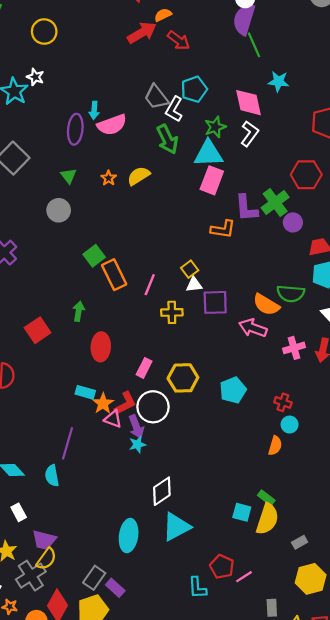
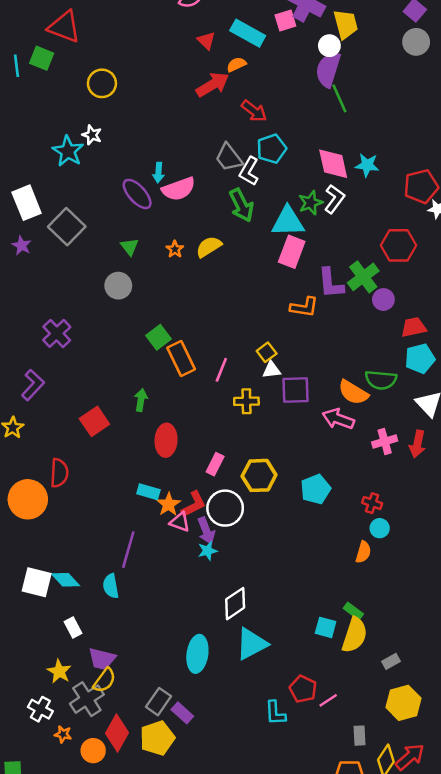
red arrow: (179, 40) -> (254, 111), moved
cyan star: (278, 81) -> (367, 165), moved
green star: (215, 127) -> (311, 203), moved
purple ellipse: (75, 129) -> (137, 194), turned -48

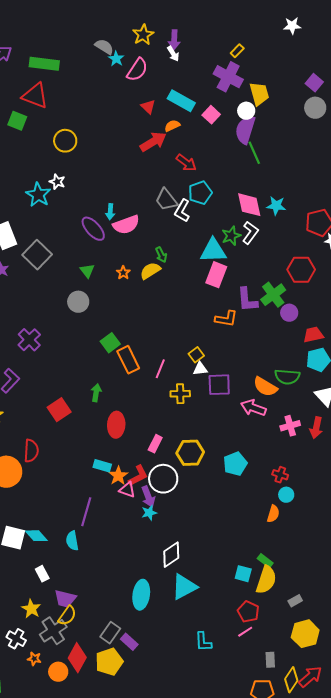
pink square: (285, 21) -> (211, 115), moved, turned -30
green arrow: (241, 205) -> (161, 255), moved, size x0.6
red pentagon: (303, 689) -> (248, 612), moved

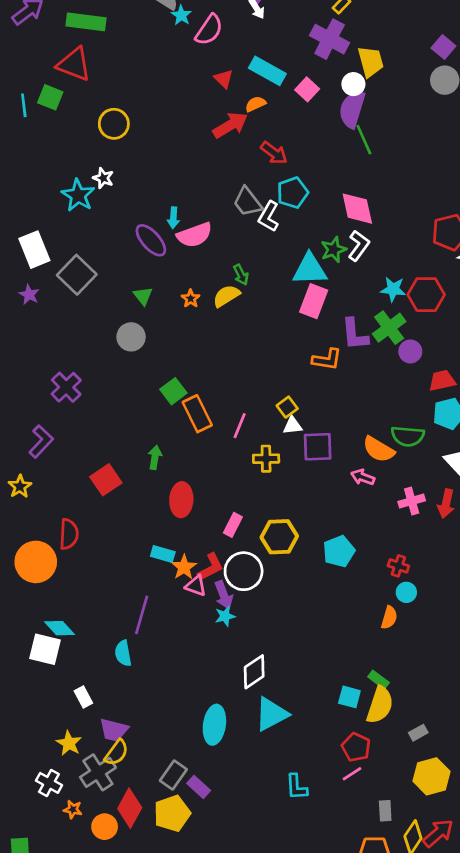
cyan star: (276, 206) -> (393, 289), moved
pink arrow: (253, 408) -> (363, 477), size x0.7
cyan diamond: (36, 536) -> (60, 628), moved

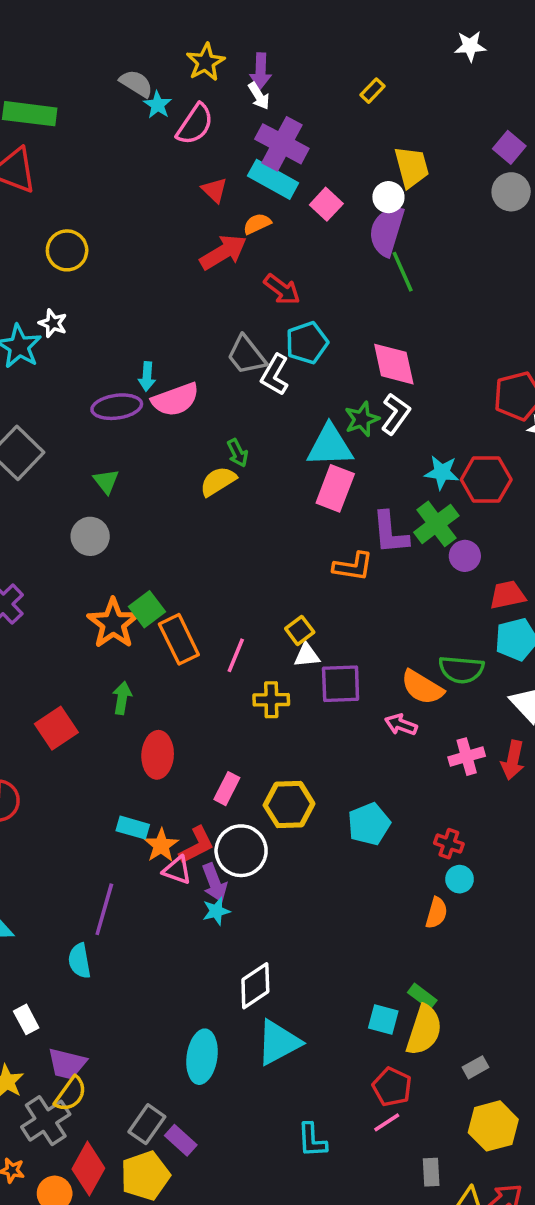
purple cross: (330, 39) -> (282, 144), moved
purple ellipse: (151, 240) -> (117, 407), turned -56
orange star: (191, 299) -> (113, 623), moved, size x2.0

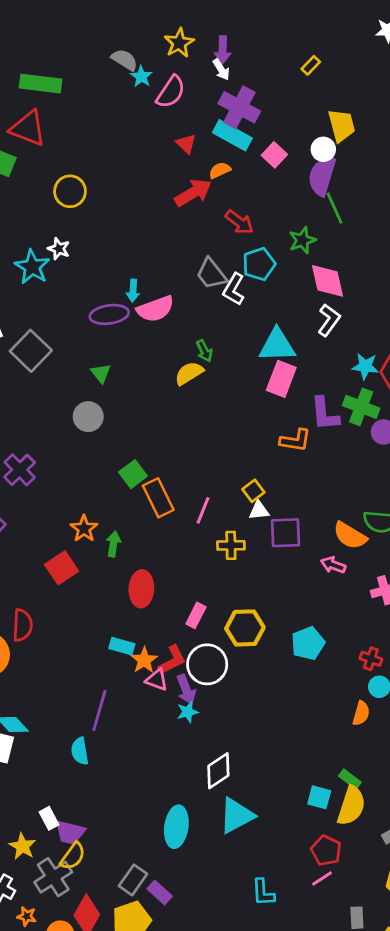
green star: (362, 419) -> (302, 240), moved
green cross: (436, 524) -> (361, 407), turned -32
orange star: (113, 623) -> (84, 529), moved, size x0.7
white rectangle: (26, 1019) -> (49, 818), moved

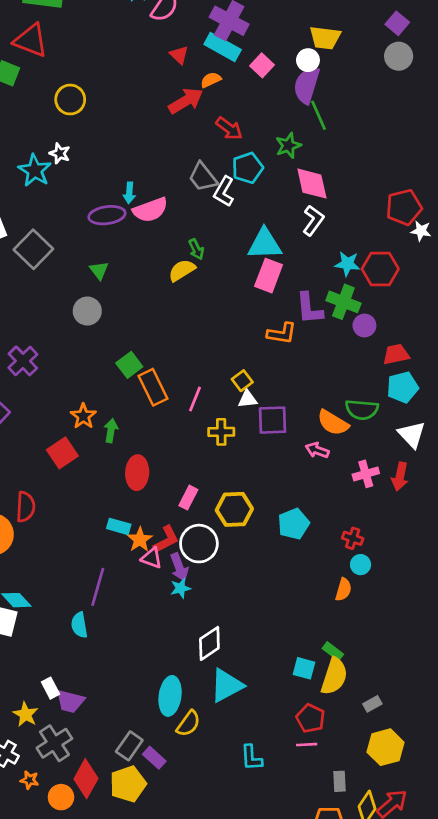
yellow trapezoid: (342, 126) -> (325, 38), turned 112
yellow semicircle: (73, 856) -> (188, 724), moved
pink line: (322, 878) -> (307, 745), turned 30

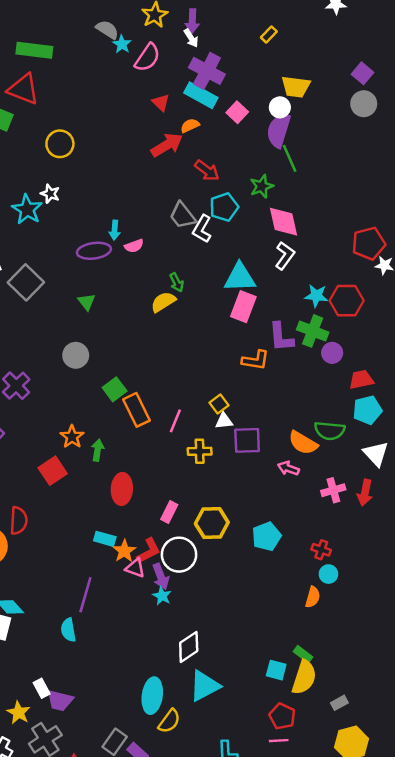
pink semicircle: (150, 210) -> (134, 246), size x0.6
gray circle: (87, 311) -> (76, 355), moved
cyan star: (181, 588) -> (162, 596), turned -30

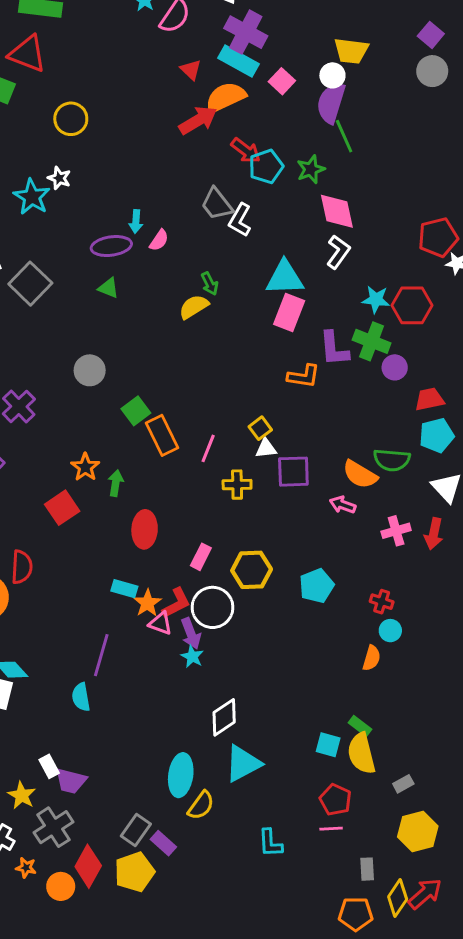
orange semicircle: (190, 126) -> (226, 97), size x1.8
cyan pentagon: (224, 207) -> (266, 167), moved
pink semicircle: (134, 246) -> (159, 240), turned -36
green triangle: (87, 302) -> (108, 288), moved, turned -30
yellow semicircle: (304, 677) -> (361, 753), turned 148

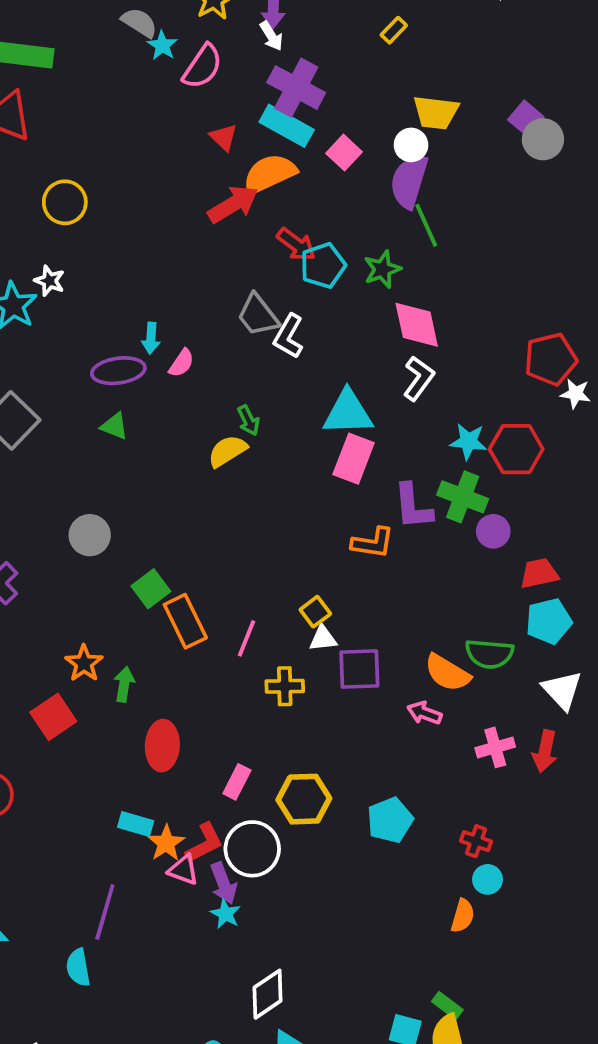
purple square: (431, 35) -> (526, 118), moved

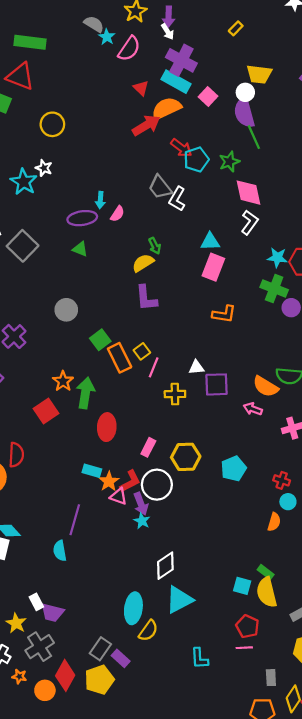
purple semicircle: (409, 181) -> (244, 113), turned -32
cyan triangle: (348, 413) -> (210, 242), size x0.7
purple L-shape: (413, 506) -> (146, 298), moved
yellow square: (315, 612) -> (142, 351), moved
green arrow: (124, 684) -> (85, 393), size x1.6

